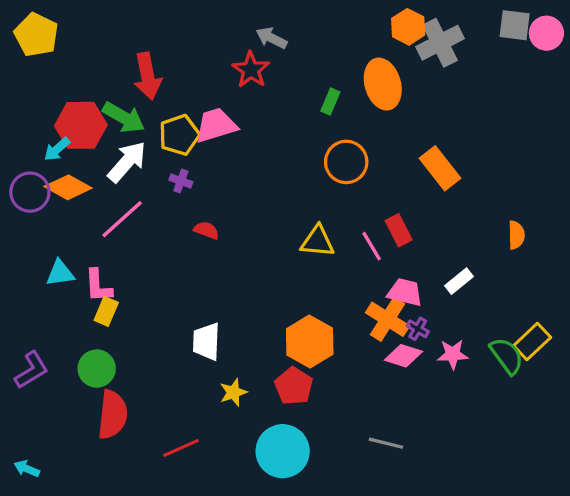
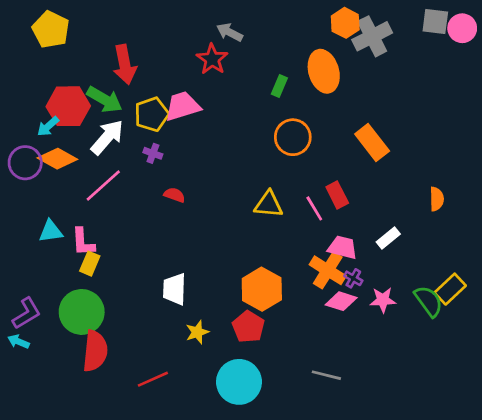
yellow pentagon: (36, 35) -> (51, 30), moved
green circle: (97, 369) -> (82, 312), size x1.4
cyan arrow: (27, 469) -> (18, 342), moved

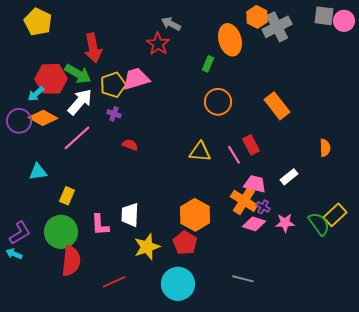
orange ellipse: (324, 71) -> (230, 40), moved
pink L-shape: (83, 242) -> (100, 225), moved
yellow star: (197, 332) -> (147, 247), size x1.5

